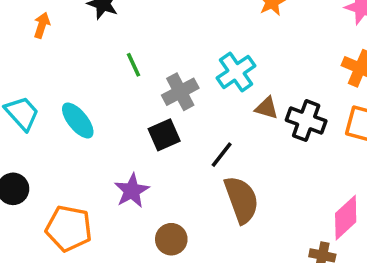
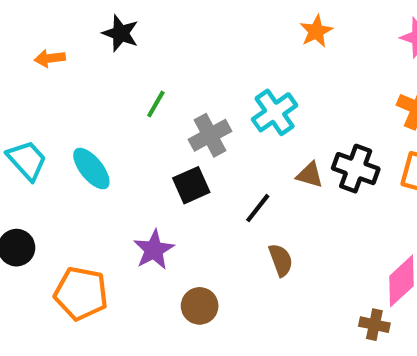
orange arrow: (42, 25) -> (50, 58), turned -115
green line: (134, 65) -> (156, 104), turned 55
brown triangle: (267, 108) -> (310, 175), moved
brown semicircle: (241, 200) -> (281, 260), size x0.6

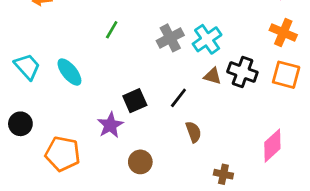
cyan cross: (275, 112) -> (207, 39), moved
gray cross: (210, 135) -> (170, 38), moved
black square: (191, 185) -> (135, 101), moved
brown cross: (374, 325) -> (223, 174), moved

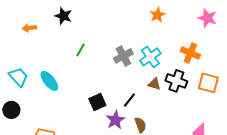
orange cross: (283, 33) -> (190, 53), moved
black circle: (20, 124) -> (11, 110), moved
purple star: (110, 125) -> (115, 120), moved

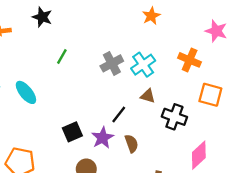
pink star: (207, 18) -> (216, 31), moved
black cross: (176, 81) -> (174, 117), moved
black square: (97, 102) -> (72, 132), moved

